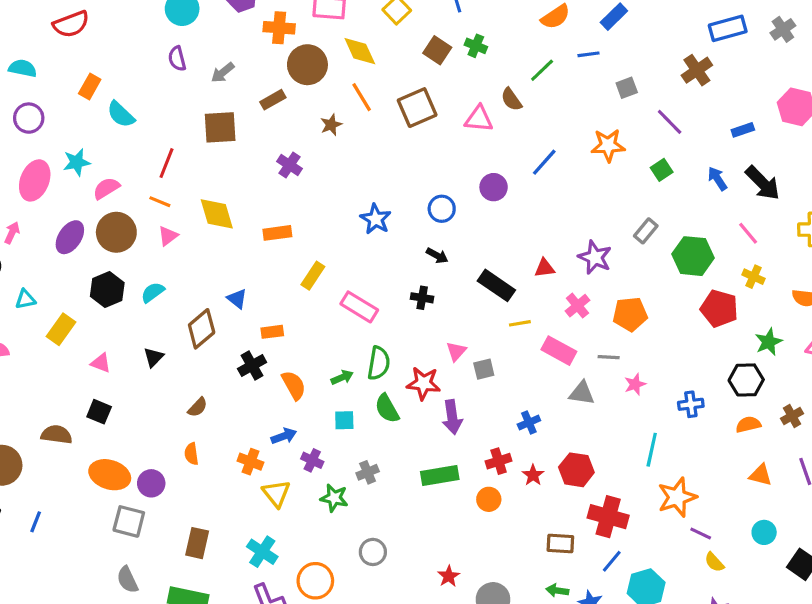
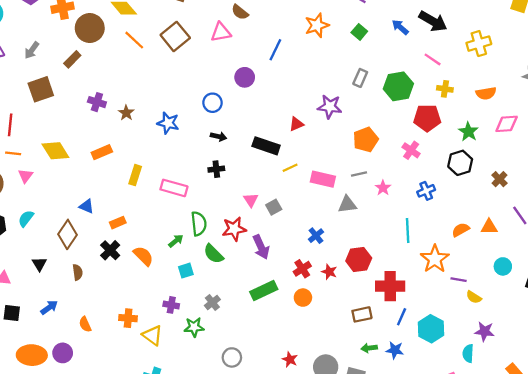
brown star: (331, 125) -> (126, 113), moved
pink cross: (577, 306) -> (411, 150), moved
brown semicircle: (198, 407) -> (78, 272), moved, turned -35
orange semicircle: (748, 424) -> (461, 230), moved
blue arrow: (284, 436) -> (49, 308), moved

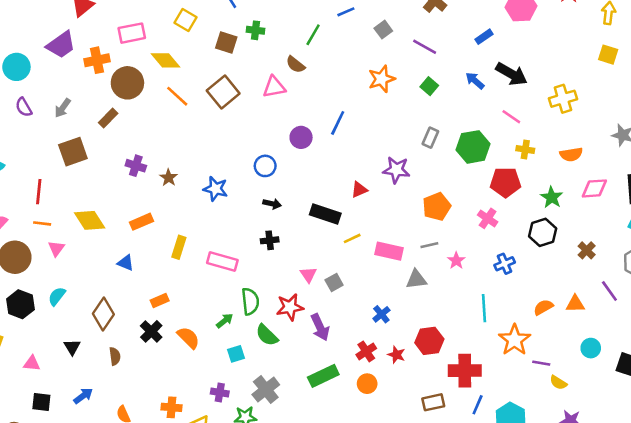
blue line: (275, 50) -> (338, 123), moved
blue triangle: (87, 206) -> (126, 263), moved
gray cross: (212, 302) -> (266, 390), size x1.5

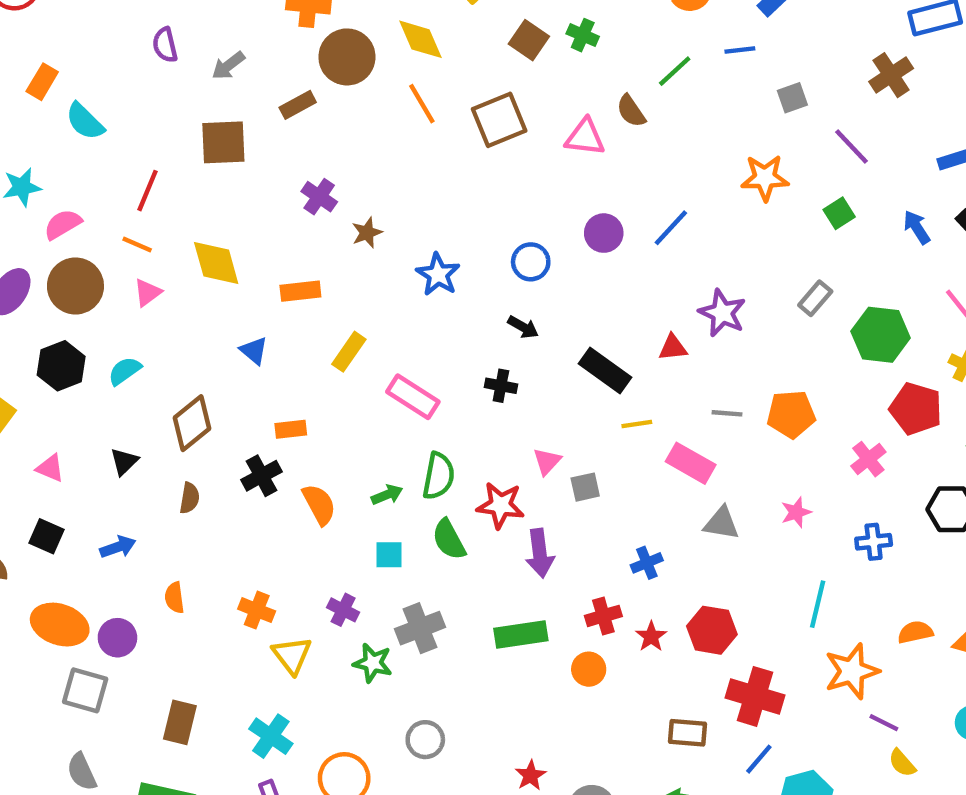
purple star: (396, 170) -> (722, 313), moved
gray line: (429, 245) -> (727, 413), moved

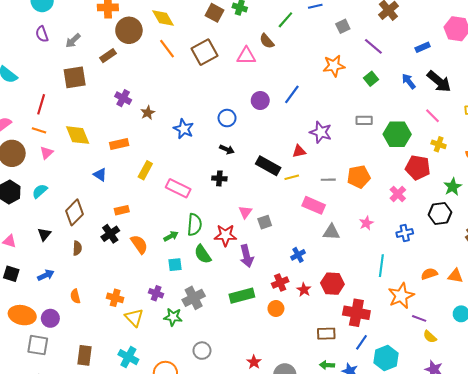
gray rectangle: (815, 298) -> (364, 120), turned 56
yellow line: (637, 424) -> (292, 177), moved

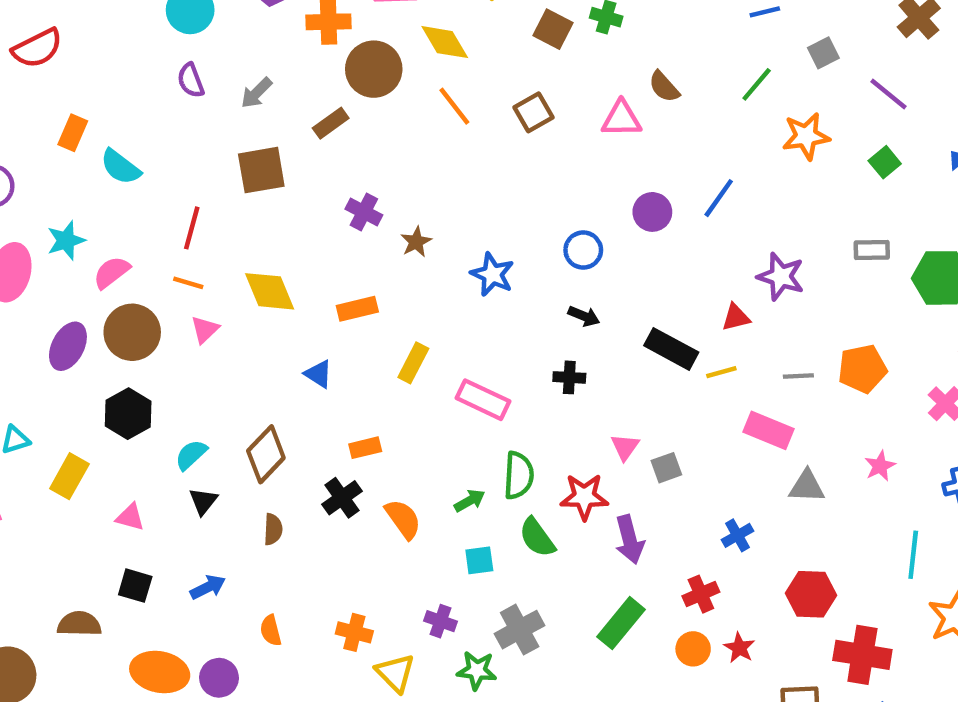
green line: (285, 20) -> (757, 84), moved
brown square: (205, 52) -> (533, 112), size x0.7
cyan semicircle: (40, 191) -> (191, 455), moved
red star: (304, 290) -> (739, 648), moved
green rectangle: (242, 296) -> (621, 623), turned -35

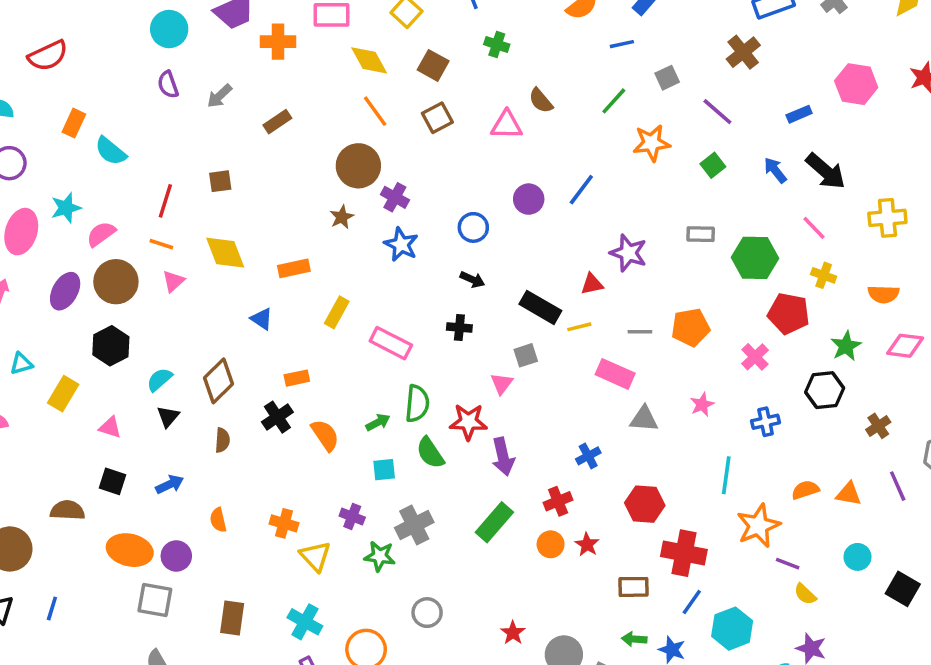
brown square: (553, 29) -> (433, 65), moved
brown circle: (374, 69) -> (358, 166), moved
brown square: (261, 170) -> (220, 181), moved, size x0.6
purple cross: (364, 212) -> (395, 197), moved
gray square: (666, 468) -> (526, 355), moved

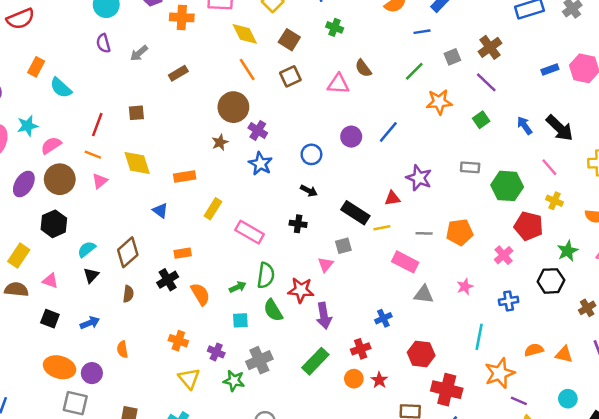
brown cross: (743, 52) -> (490, 47), moved
blue rectangle: (799, 114) -> (550, 70), moved
brown semicircle: (67, 510) -> (16, 289), moved
orange cross: (284, 523) -> (178, 341), moved

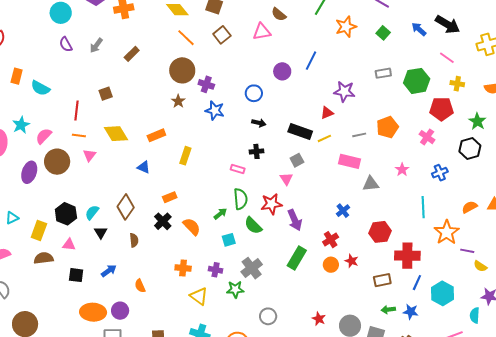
black hexagon: (54, 224) -> (66, 214), moved
pink rectangle: (250, 232) -> (238, 169), moved, size x0.6

